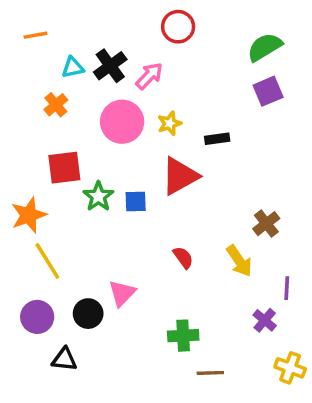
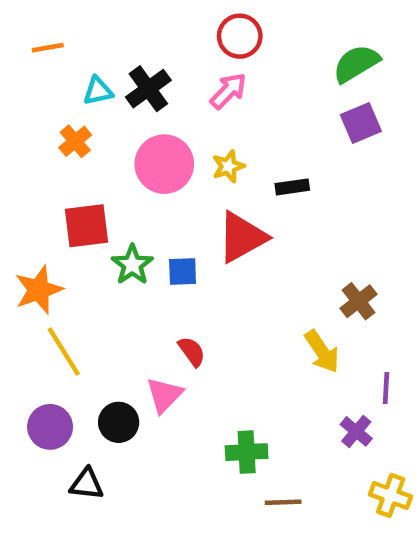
pink arrow: (149, 76) -> (228, 91), moved
red semicircle: (183, 258) -> (192, 351), moved

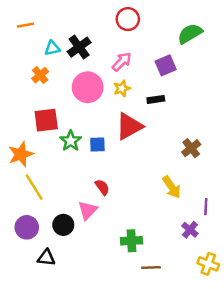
pink arrow: (228, 91) -> (122, 62), moved
purple square: (361, 123) -> (166, 65), moved
brown cross: (359, 301) -> (191, 148), moved

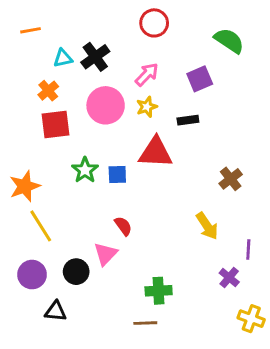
green semicircle: (190, 34) -> (229, 41), turned 65
red square: (46, 120) -> (56, 124), moved
red triangle: (129, 126) -> (156, 152), turned 32
brown line: (151, 268) -> (145, 323), moved

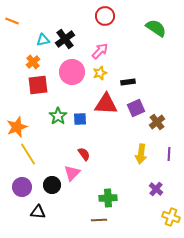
orange line: (31, 30) -> (12, 21), moved, turned 32
purple square: (200, 79) -> (136, 108), moved
yellow arrow: (207, 226) -> (141, 154), turned 42
purple line: (248, 250) -> (169, 154), moved

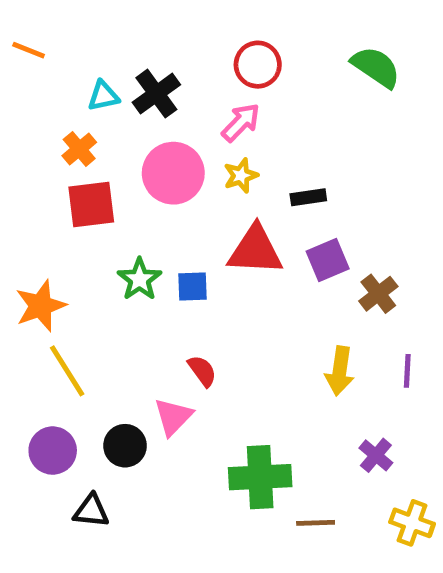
red circle: (105, 16) -> (258, 65), moved
green cross: (108, 198) -> (260, 477), size x1.4
brown line: (99, 220) -> (316, 523), moved

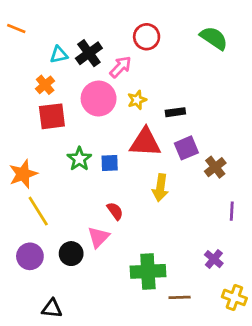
pink arrow: (241, 122) -> (121, 67), moved
yellow arrow: (340, 371) -> (160, 188), moved
black triangle: (91, 511) -> (52, 308), moved

